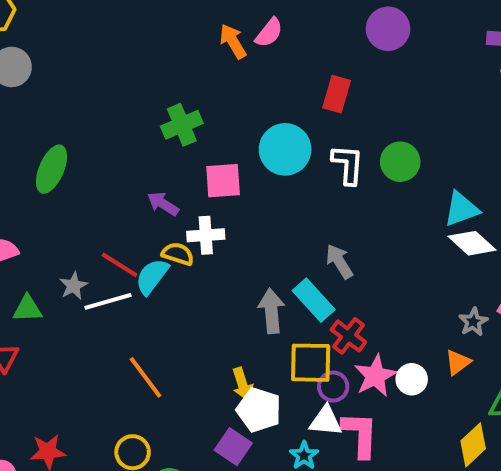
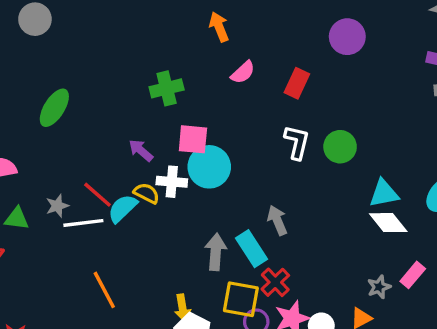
pink semicircle: (269, 33) -> (243, 72), moved
cyan circle: (285, 149) -> (209, 167), moved

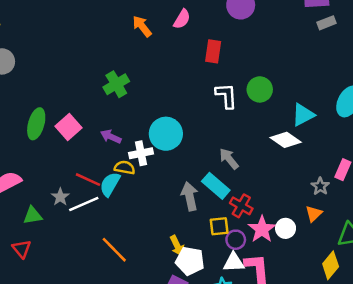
pink semicircle: (243, 72) -> (182, 19), moved
pink square: (193, 139) -> (68, 127), moved, turned -30
white diamond: (388, 223) -> (286, 140), moved
yellow square: (241, 299) -> (219, 226), size x0.7

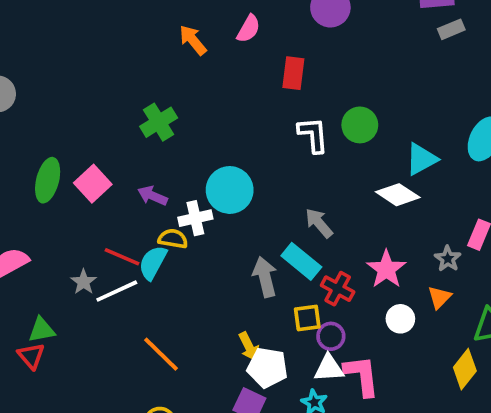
green triangle: (33, 215) -> (42, 330), moved
pink star: (262, 229) -> (386, 269), moved

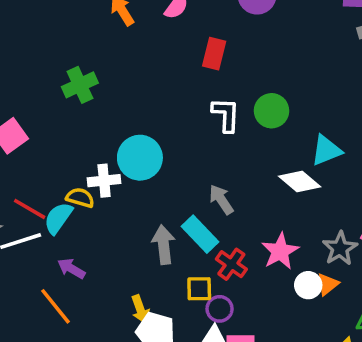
purple arrow: (153, 196) -> (71, 269), moved
gray star: (448, 259) -> (340, 248), size x1.4
white circle: (400, 319) -> (308, 285), moved

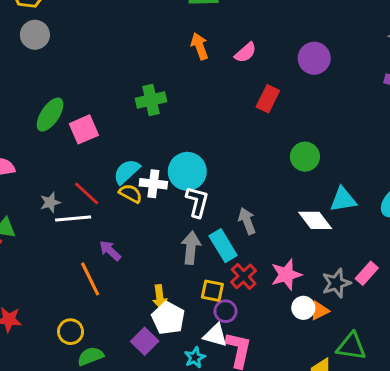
white L-shape: (226, 115) -> (197, 202), moved
cyan semicircle: (58, 218) -> (127, 172), moved

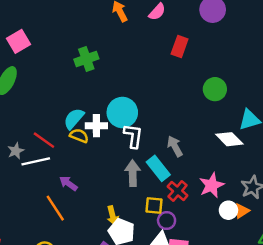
pink square: (84, 129) -> (18, 41), moved

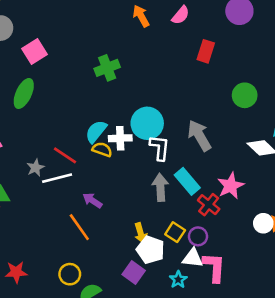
gray arrow: (175, 146) -> (199, 136), moved, size x1.4
pink star: (212, 185) -> (231, 186), moved
yellow square: (154, 205) -> (175, 232), moved, turned 30

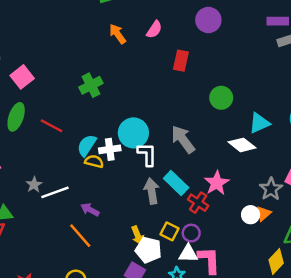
red line: (65, 155) -> (52, 126), moved

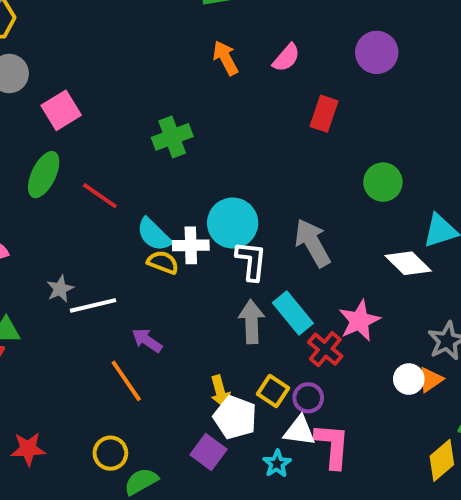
cyan semicircle: (87, 145) -> (154, 235), turned -85

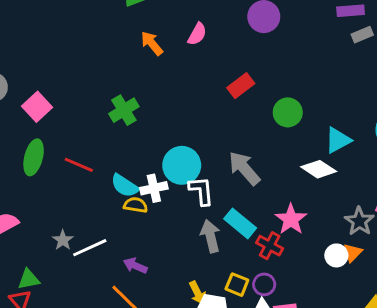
red rectangle: (324, 114) -> (241, 86), moved, turned 45

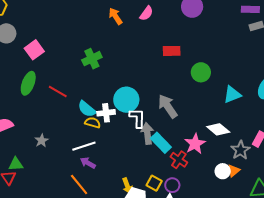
red rectangle: (241, 86) -> (172, 51), turned 30
white diamond: (319, 169) -> (218, 129), moved
gray arrow: (210, 236) -> (147, 133), moved
white line: (90, 248) -> (84, 146), moved

